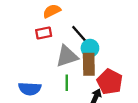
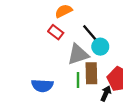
red rectangle: (44, 33) -> (56, 32), turned 48
brown rectangle: (89, 64) -> (91, 73), moved

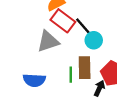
red rectangle: (56, 32) -> (63, 21), moved, size x1.5
gray triangle: (78, 54) -> (48, 41), moved

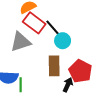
green line: (71, 75) -> (21, 85), moved

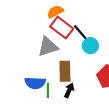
brown rectangle: (54, 66) -> (65, 71), moved
black arrow: (68, 85) -> (69, 90), moved

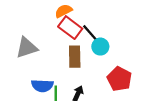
gray triangle: (48, 47) -> (27, 48), moved
brown rectangle: (65, 71) -> (75, 57), moved

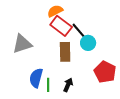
blue semicircle: (42, 86) -> (36, 78), turned 102

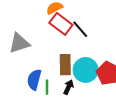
cyan circle: (88, 43) -> (86, 70), moved, size x1.5
brown rectangle: (65, 52) -> (65, 65), moved

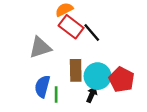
gray triangle: (19, 43) -> (40, 47), moved
black arrow: (68, 87) -> (92, 94), moved

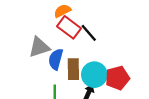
red pentagon: (122, 80) -> (117, 78), turned 30
blue semicircle: (42, 86) -> (56, 59), moved

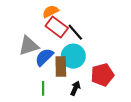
blue semicircle: (56, 59) -> (44, 57), turned 30
cyan circle: (94, 75) -> (73, 56), moved

